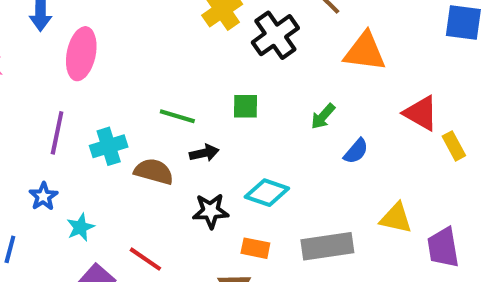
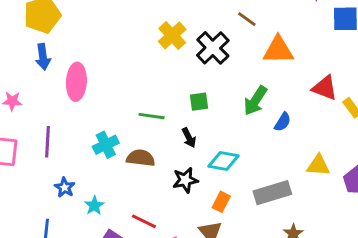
green arrow: (323, 116) -> (255, 101), size x1.5
purple line: (57, 133) -> (47, 142), moved
black arrow: (204, 153) -> (189, 138), moved, turned 84
orange rectangle: (255, 248) -> (221, 202), turned -66

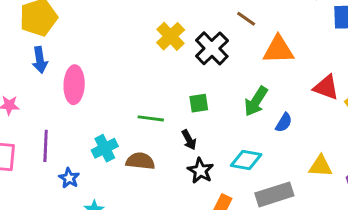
cyan diamond: (224, 161) -> (246, 160), moved
black star: (185, 180) -> (200, 171), moved, turned -30
blue star: (65, 187) -> (69, 178), moved

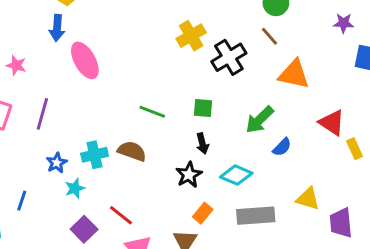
pink ellipse: (74, 85) -> (85, 60), turned -45
black arrow: (189, 140) -> (202, 143), moved
cyan cross: (105, 148) -> (95, 155), moved
blue star: (69, 178) -> (57, 163), moved

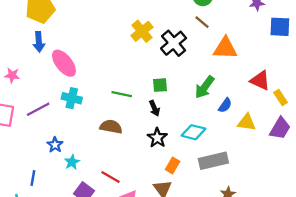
purple line: (42, 114) -> (38, 109), turned 55
black arrow: (202, 143) -> (154, 108), moved
cyan cross: (95, 155) -> (72, 98), moved, turned 36
yellow triangle: (308, 199) -> (247, 122), moved
purple trapezoid: (341, 223) -> (280, 128), moved, turned -135

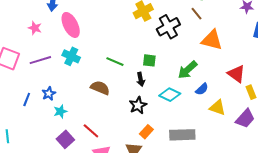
pink star: (12, 75) -> (35, 28), moved
cyan diamond: (194, 132) -> (170, 95), moved
blue line: (33, 178) -> (27, 100), moved

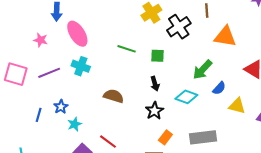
brown line: (196, 14) -> (207, 10), turned 40
green square: (149, 60) -> (157, 56), moved
green line: (115, 62) -> (127, 49), moved

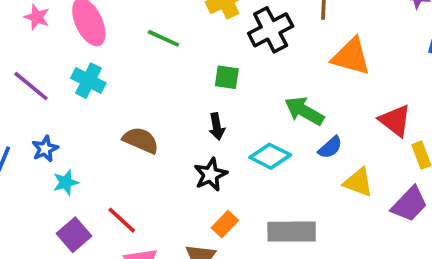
pink star: (41, 40) -> (37, 17), moved
green line: (127, 49) -> (163, 38), moved
green arrow: (203, 70) -> (304, 111), turned 70
purple line: (49, 73) -> (31, 86), turned 55

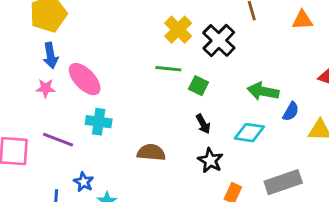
green line: (163, 38) -> (168, 69), moved
orange triangle: (351, 57) -> (302, 20), moved, size x0.7
green square: (227, 77) -> (199, 86), turned 36

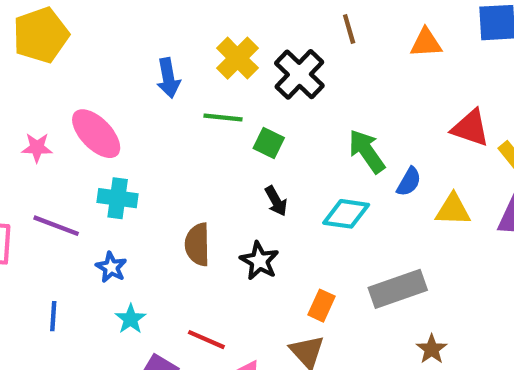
blue arrow: (51, 56) -> (168, 78), moved
green arrow: (263, 91) -> (367, 151), turned 44
brown semicircle: (151, 152) -> (197, 244), turned -96
black star: (210, 160) -> (259, 261), moved
blue star: (84, 182) -> (111, 267), moved

